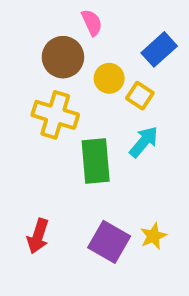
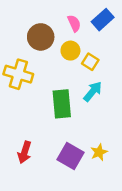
pink semicircle: (92, 23) -> (74, 23), moved
blue rectangle: (159, 49) -> (103, 20), moved
yellow cross: (55, 115) -> (18, 74), moved

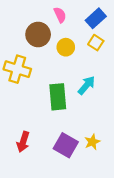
pink semicircle: (74, 23) -> (60, 15), moved
yellow square: (90, 62) -> (96, 43), moved

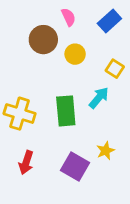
yellow square: (96, 43) -> (115, 69), moved
yellow cross: (17, 69) -> (20, 114), moved
yellow star: (92, 142) -> (105, 151), moved

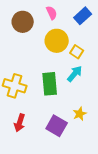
brown circle: (43, 40) -> (23, 22), moved
yellow circle: (75, 54) -> (57, 41), size x1.5
yellow square: (115, 69) -> (77, 52), moved

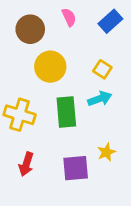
yellow circle: (57, 41) -> (50, 67), moved
cyan arrow: (75, 74) -> (100, 99), turned 30
purple square: (57, 126) -> (76, 168), turned -35

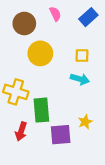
yellow square: (102, 69) -> (82, 56), turned -32
cyan arrow: (100, 99) -> (80, 79), turned 36
green rectangle: (66, 112) -> (41, 110), moved

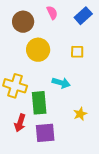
cyan arrow: (80, 79) -> (61, 83), moved
purple square: (61, 135) -> (45, 133), moved

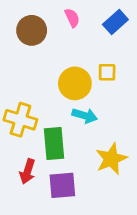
yellow circle: (38, 50) -> (75, 83), moved
yellow star: (80, 114) -> (111, 159), size x1.6

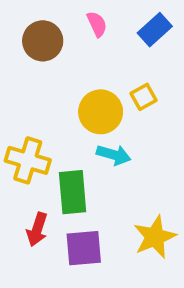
yellow square: (107, 72) -> (144, 97), turned -30
yellow star: (111, 159) -> (155, 237), moved

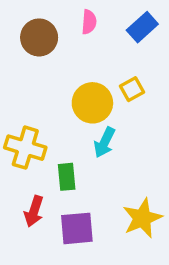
pink semicircle: (97, 24) -> (89, 22), turned 30
cyan arrow: (114, 155) -> (104, 142), turned 100
green rectangle: (73, 192) -> (67, 177), size x0.7

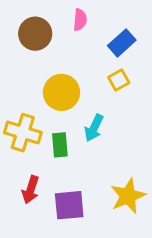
blue rectangle: (142, 27) -> (122, 43), moved
yellow circle: (92, 103) -> (61, 92), moved
green rectangle: (67, 177) -> (60, 145), moved

